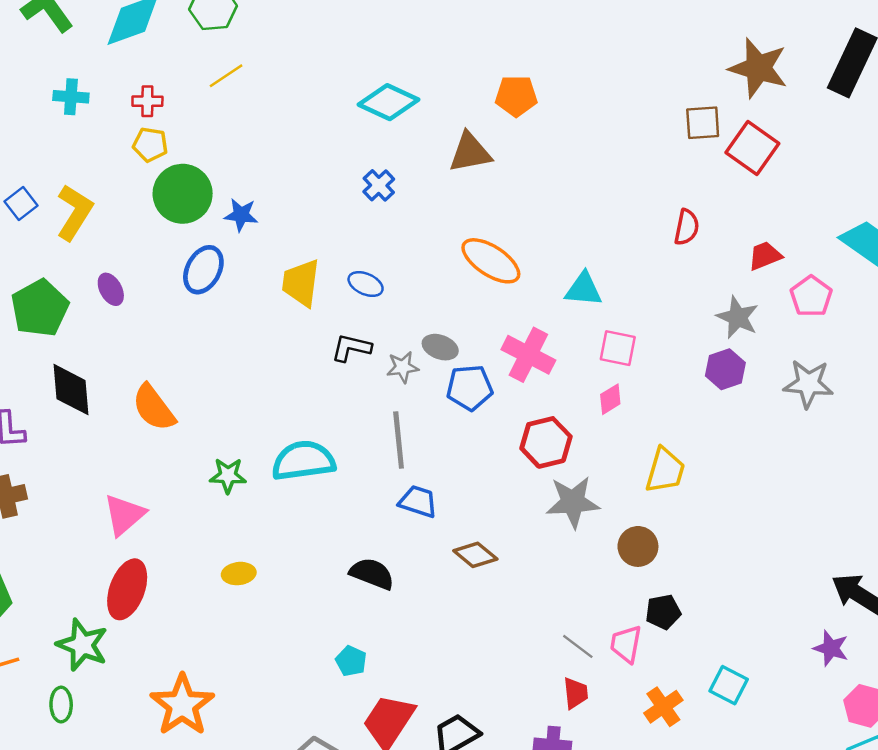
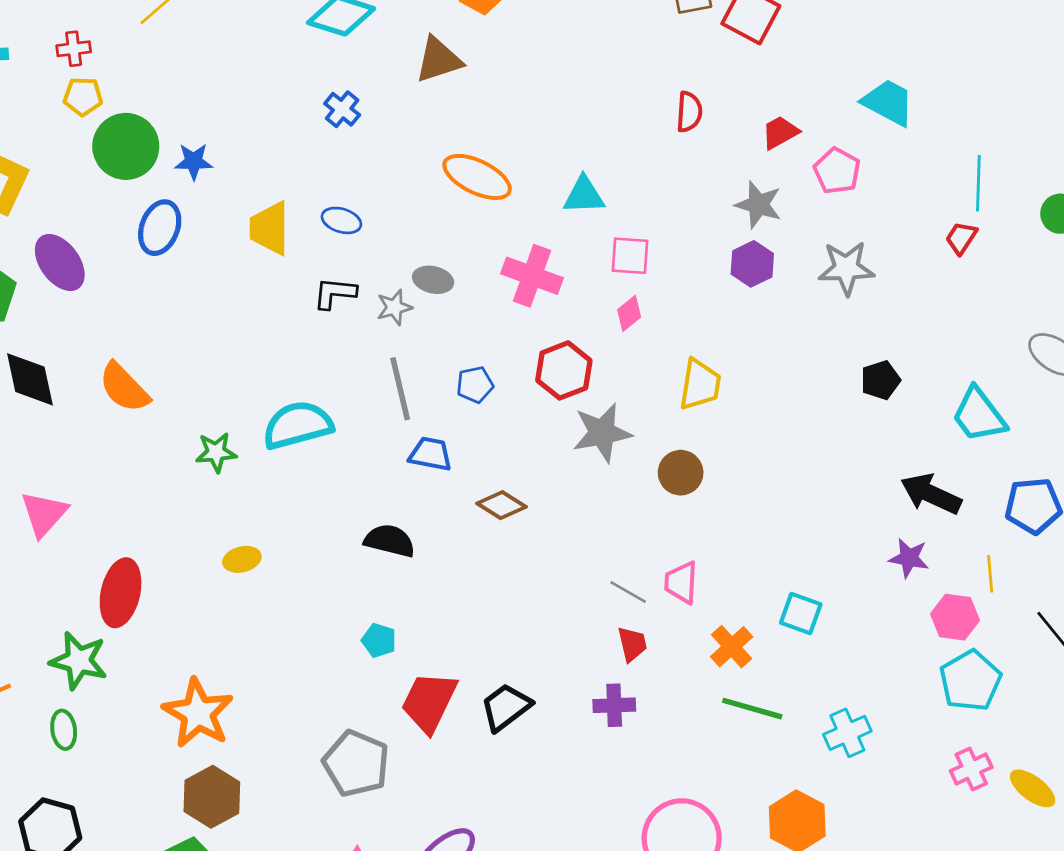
purple ellipse: (111, 289) -> (60, 262), size x1.6
blue pentagon: (470, 388) -> (475, 385), moved, size x0.7
pink triangle: (124, 515) -> (44, 514), moved
black pentagon: (663, 612) -> (881, 380), moved

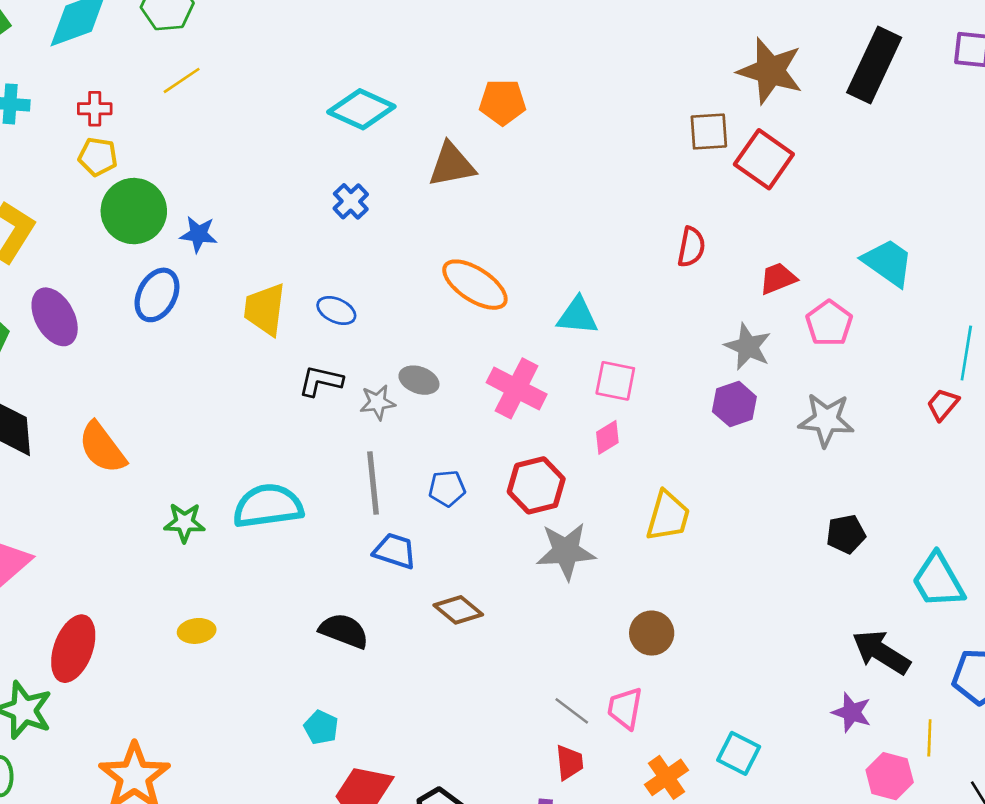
brown circle: (681, 473) -> (652, 633), moved

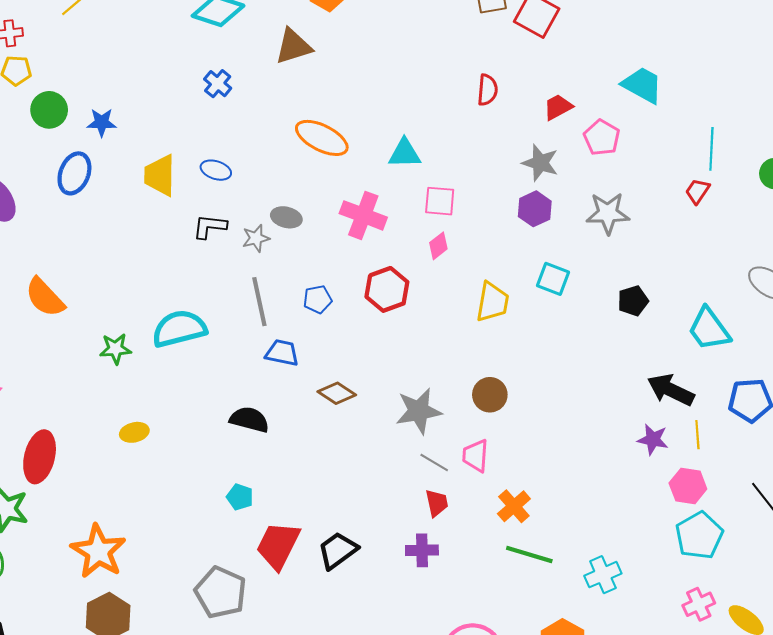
green circle: (134, 211) -> (49, 110), size x0.7
gray star: (566, 551) -> (419, 411), moved
yellow line: (929, 738) -> (697, 435), moved
cyan square: (739, 753) -> (553, 279), moved

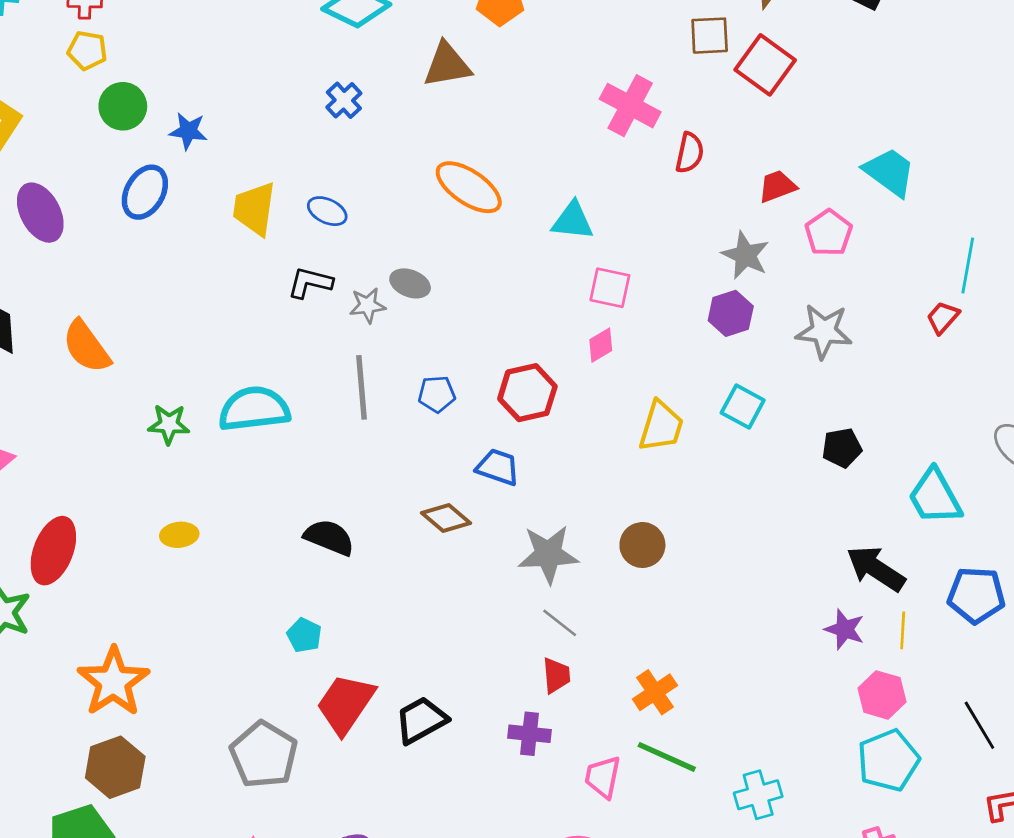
pink cross: (363, 215) -> (630, 106), moved
blue trapezoid: (282, 353) -> (498, 467), moved
pink trapezoid: (476, 456) -> (603, 777), moved

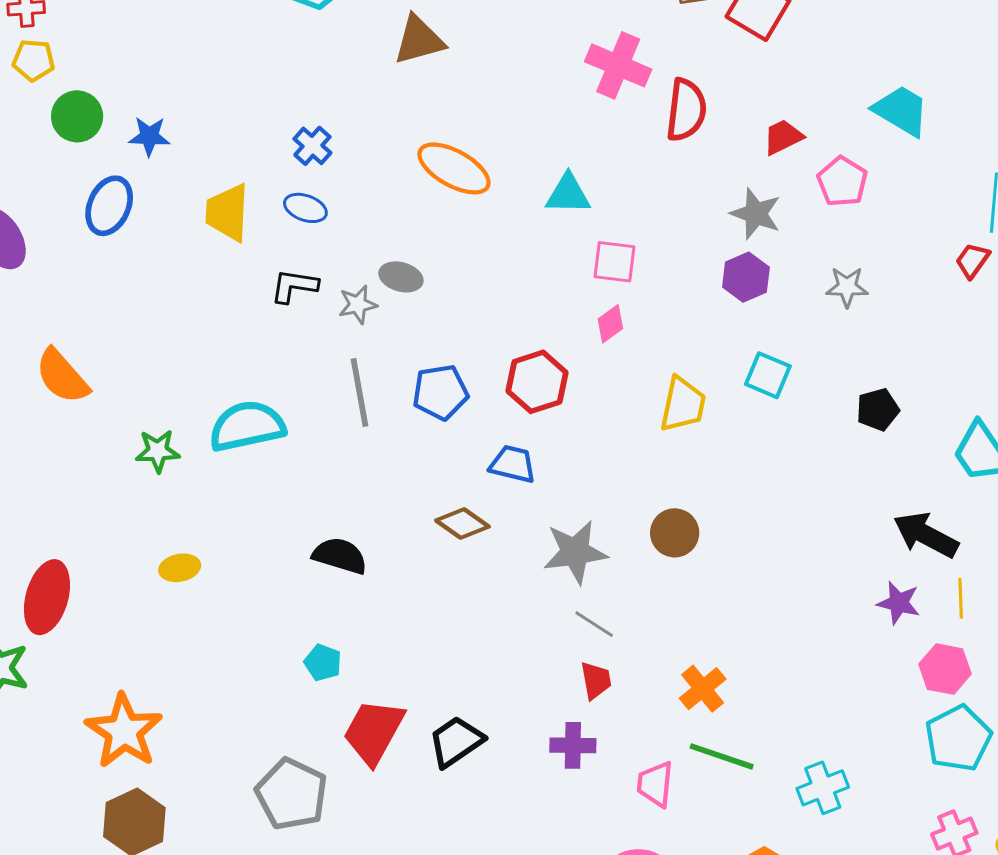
blue cross: (344, 100) -> (312, 146), moved
red semicircle: (690, 153) -> (686, 110), size x1.4
gray star: (824, 331) -> (847, 287), size x0.7
blue pentagon: (437, 394) -> (440, 392), size x1.4

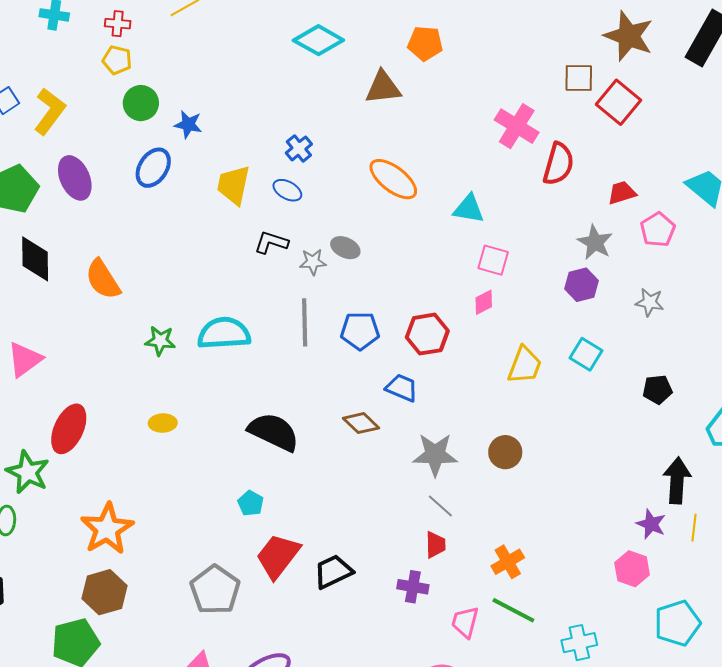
black arrow: (926, 535) -> (677, 480), turned 57
black semicircle: (340, 556) -> (274, 432), size x1.4
pink hexagon: (945, 669) -> (632, 569), moved

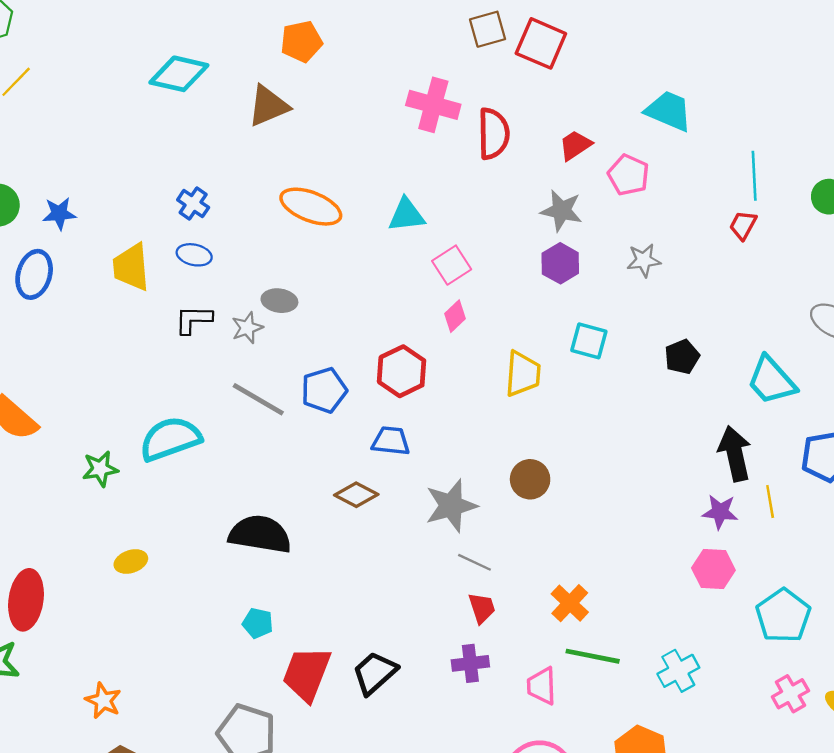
pink square: (493, 260) -> (452, 265), turned -32
gray line: (305, 322) -> (258, 399), turned -42
orange star: (107, 529) -> (103, 701), size x0.6

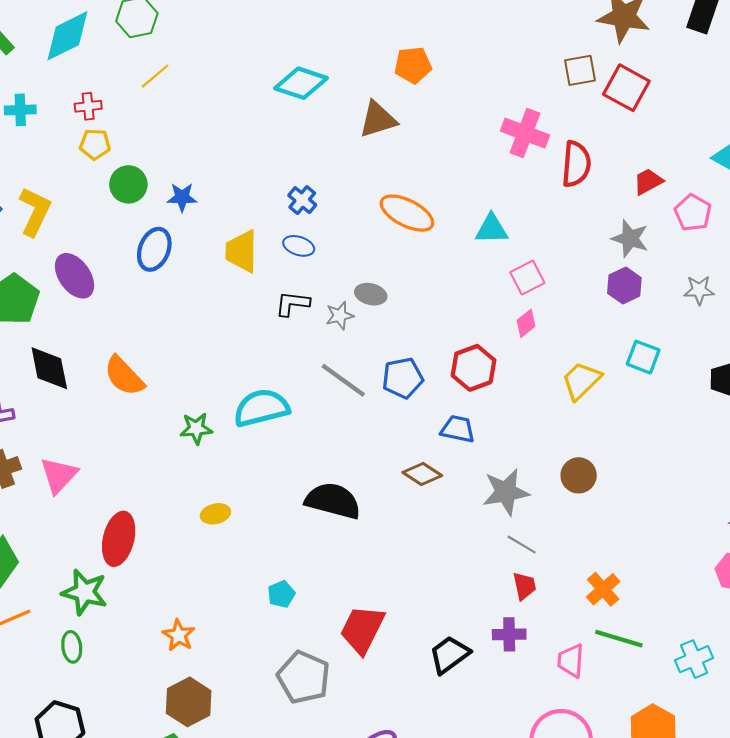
yellow trapezoid: (523, 374) -> (581, 381), turned -144
cyan pentagon: (258, 623) -> (281, 594), moved, turned 30
black trapezoid: (375, 673) -> (449, 655), moved

